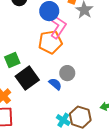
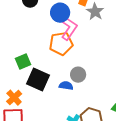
black square: (27, 78) -> (38, 80), turned -30
blue semicircle: (55, 84) -> (66, 86), turned -32

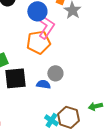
black square: (38, 80) -> (15, 78), turned -30

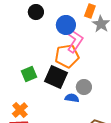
black square: (15, 78) -> (56, 77), moved, turned 30

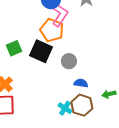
orange pentagon: (67, 56) -> (52, 30), turned 30
blue semicircle: (72, 98) -> (81, 83), moved

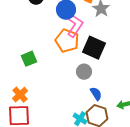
black square: (41, 51) -> (94, 48), moved
blue semicircle: (81, 83) -> (96, 94), turned 48

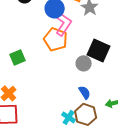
black square: (94, 48) -> (99, 50), moved
gray circle: (84, 72) -> (84, 63), moved

